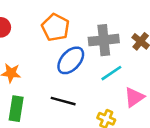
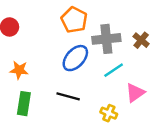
orange pentagon: (55, 27) -> (74, 20), moved

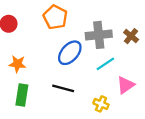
orange pentagon: (74, 20) -> (55, 17), moved

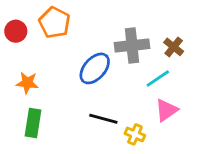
orange pentagon: (55, 17) -> (55, 23), moved
cyan line: (105, 64) -> (158, 79), moved
black line: (63, 88) -> (103, 119), moved

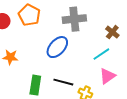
gray cross: (132, 46) -> (74, 19), moved
green rectangle: (33, 123) -> (35, 85), moved

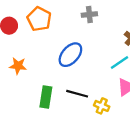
gray cross: (74, 19) -> (89, 14), moved, size x0.6

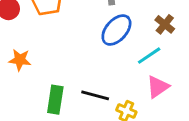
blue ellipse: (70, 55) -> (116, 30), moved

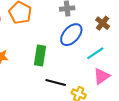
brown cross: (165, 24) -> (103, 23), moved
green rectangle: (55, 100) -> (40, 55), moved

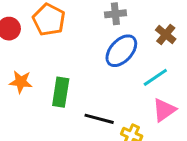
green rectangle: (40, 55) -> (61, 92), moved

